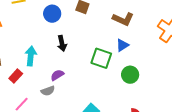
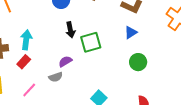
cyan arrow: (31, 56) -> (26, 40), moved
green square: (101, 58) -> (91, 42), moved, turned -35

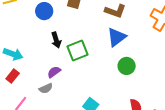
blue triangle: (131, 32) -> (117, 37), size x1.5
cyan arrow: (26, 40) -> (13, 54), turned 108

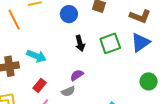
green square: (78, 51) -> (110, 43), moved
green circle: (127, 66) -> (149, 81), moved
red rectangle: (13, 76) -> (40, 85), moved

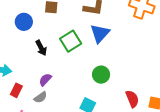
green circle: (149, 81) -> (101, 75), moved
red rectangle: (40, 85) -> (16, 90), moved

